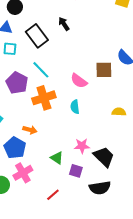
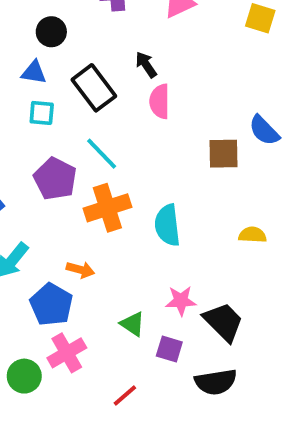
pink semicircle: (79, 81) -> (160, 101), moved, turned 54
cyan semicircle: (75, 107) -> (167, 225), size x1.5

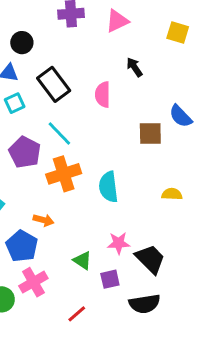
black arrow: (146, 65) -> (134, 67), moved
cyan square: (42, 113) -> (15, 103), turned -30
purple square: (169, 349) -> (110, 279), turned -30

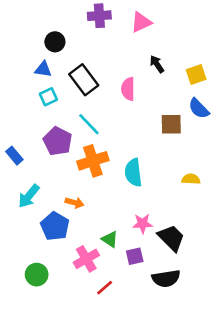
yellow square: (178, 32) -> (196, 75), moved, turned -36
pink cross: (33, 282) -> (86, 259), moved

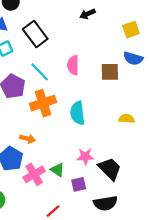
black arrow: (157, 64) -> (88, 14), moved, turned -80
pink semicircle: (128, 89) -> (73, 65), moved
blue semicircle: (199, 109) -> (133, 58), turned -30
pink cross: (86, 259) -> (34, 174), moved

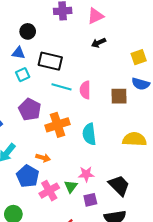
black rectangle: (35, 34) -> (50, 61), turned -40
cyan line: (40, 72) -> (62, 87), moved, turned -30
yellow semicircle: (127, 119) -> (134, 139), size x1.6
pink star: (85, 156) -> (86, 174), moved
green triangle: (57, 170) -> (71, 186), turned 32

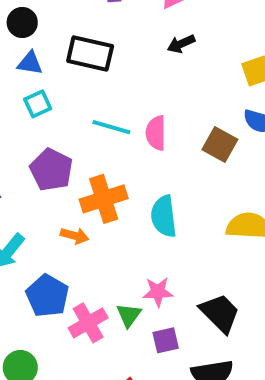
black circle: (28, 31) -> (22, 22), moved
black rectangle: (50, 61) -> (90, 54), moved
brown square: (119, 96) -> (220, 145), turned 30
orange arrow: (43, 158) -> (75, 236), moved

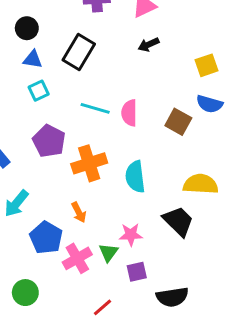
black rectangle: (90, 54) -> (79, 52), turned -72
orange arrow: (75, 236) -> (79, 212), moved, turned 48
black trapezoid: (220, 313) -> (178, 221), moved

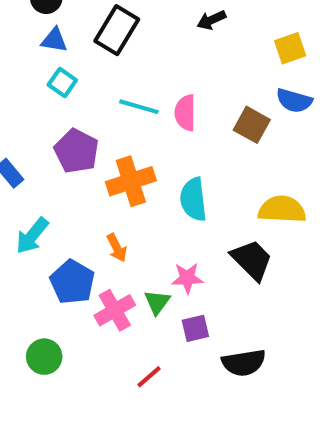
cyan square: (39, 91) -> (62, 82), turned -30

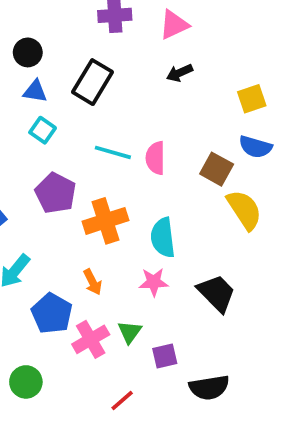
yellow semicircle: (282, 209) -> (244, 210), moved, turned 54
pink star: (187, 278) -> (154, 282), moved

